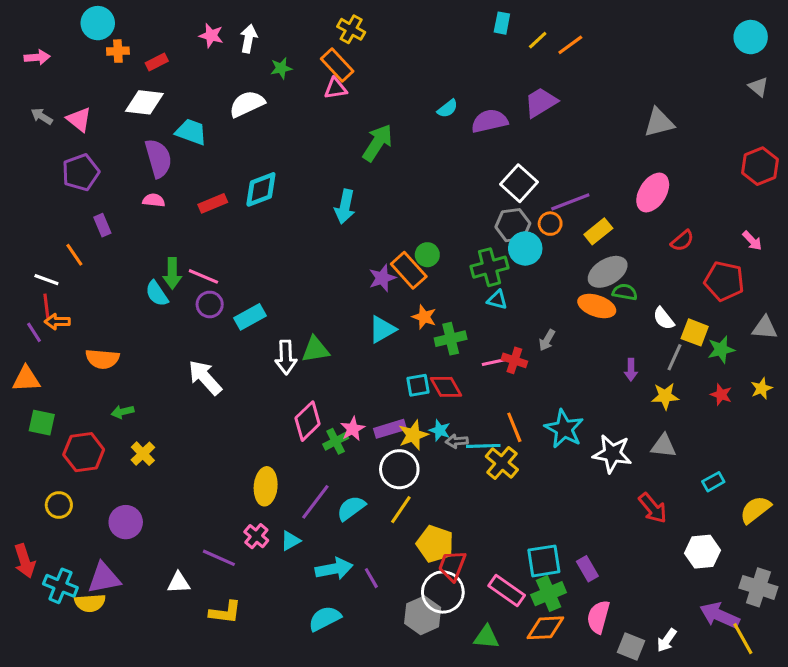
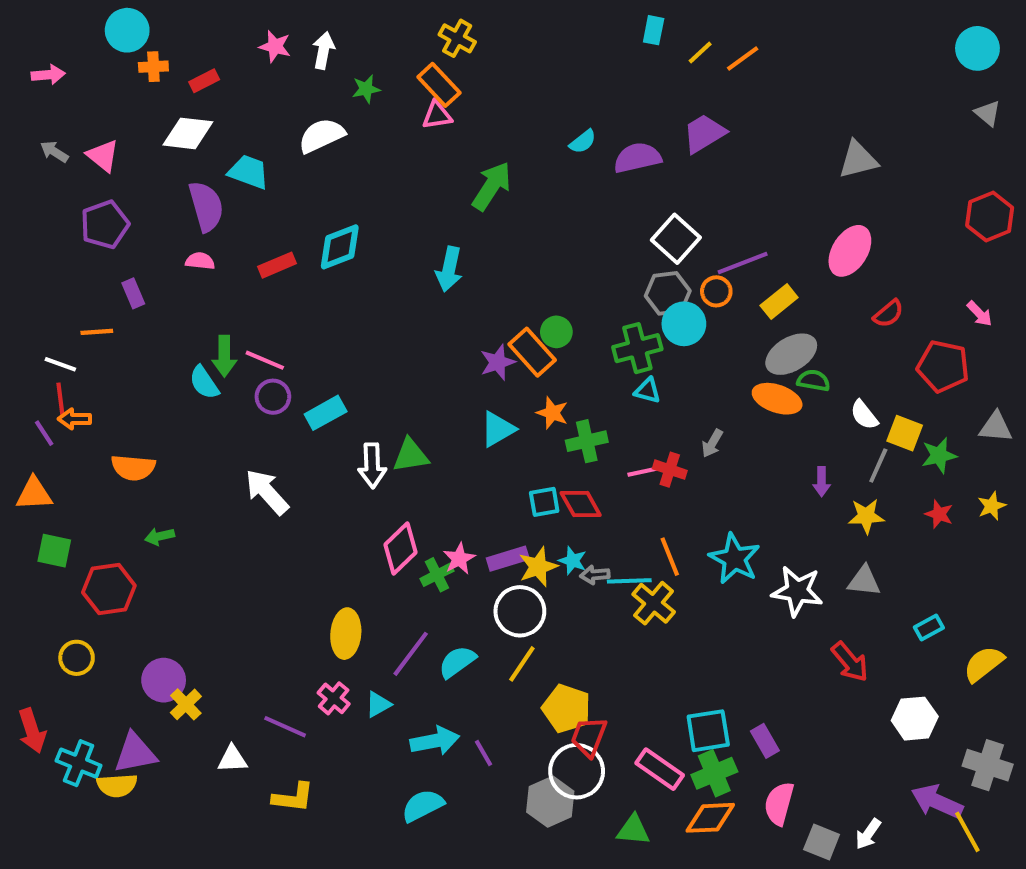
orange line: (74, 255) -> (97, 332), turned -60
yellow cross: (143, 454) -> (186, 704), moved

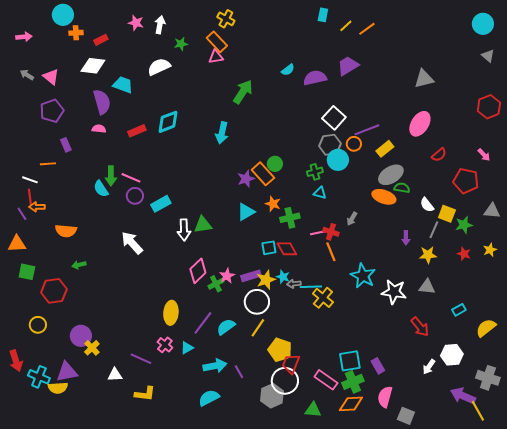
green cross: (637, 348) -> (315, 172), size x0.7
orange line: (670, 557) -> (331, 252), moved
white arrow: (868, 834) -> (429, 367), moved

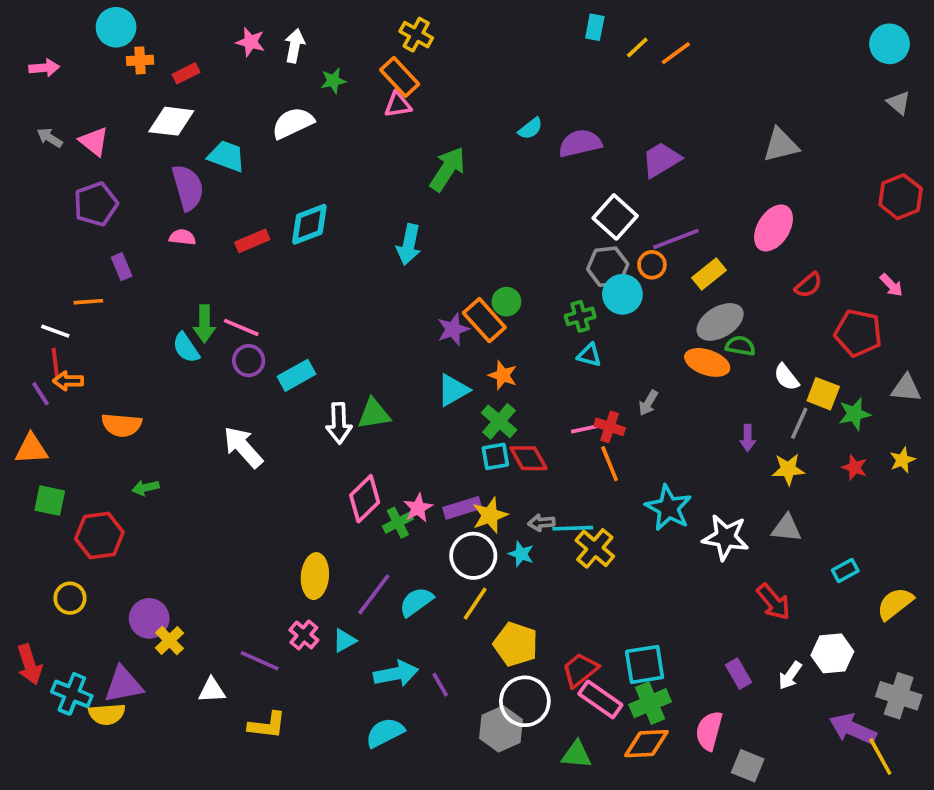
purple trapezoid: (348, 66) -> (661, 160), moved
green cross: (290, 218) -> (499, 421), moved, turned -36
cyan star: (283, 277) -> (521, 554), moved
red trapezoid: (291, 364) -> (580, 670), moved, turned 30
purple rectangle: (378, 366) -> (738, 674), moved

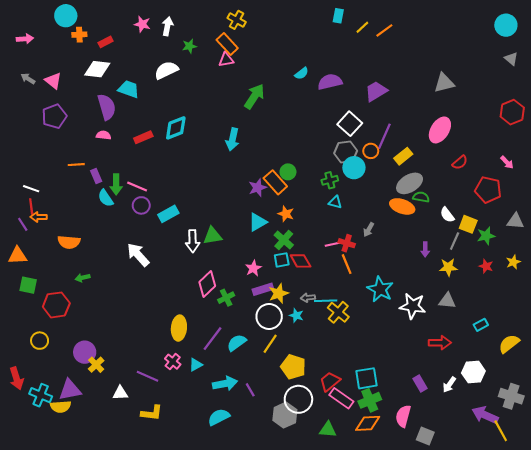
purple line: (676, 239) -> (384, 136), turned -45
purple rectangle: (122, 267) -> (96, 176), moved
orange line: (88, 302) -> (76, 165), moved
pink star: (418, 508) -> (253, 268), moved
red arrow: (773, 602) -> (440, 343), turned -50

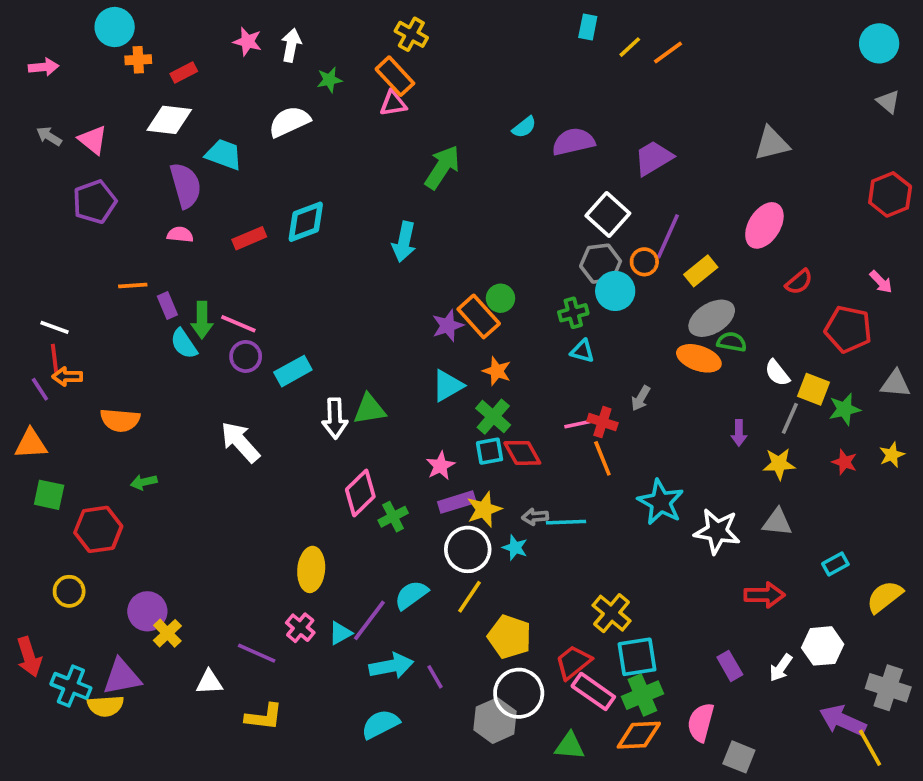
yellow cross: (338, 312) -> (612, 613), moved
purple line: (212, 339) -> (369, 620), moved

